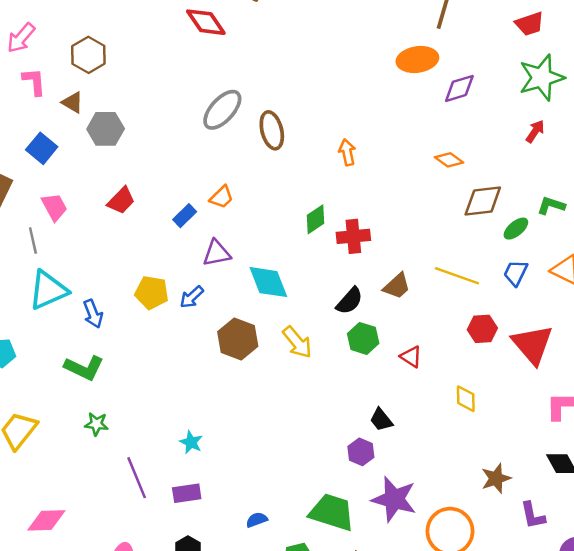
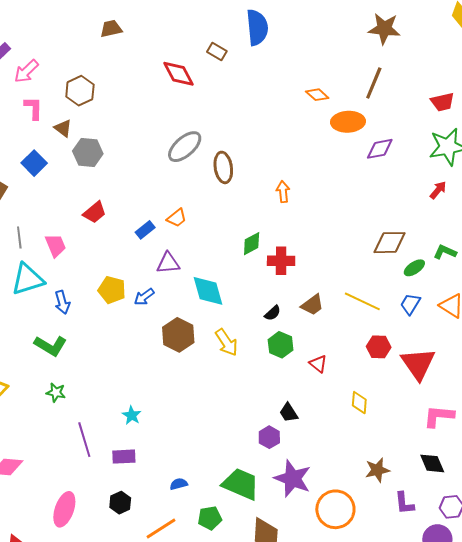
orange diamond: (449, 160) -> (317, 95), moved
pink trapezoid: (54, 207) -> (56, 245), moved
black semicircle: (350, 301) -> (273, 313), size x0.7

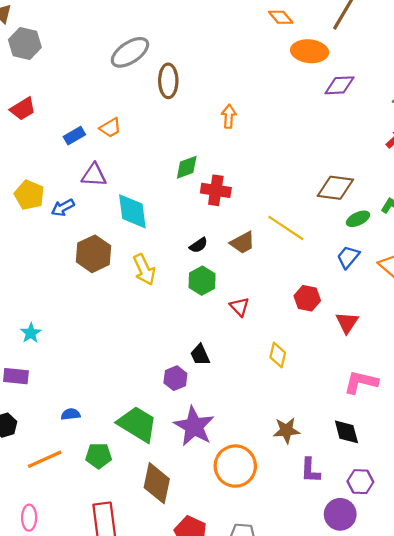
yellow line: (362, 301) -> (286, 228), moved
red triangle: (418, 364) -> (347, 323), size x0.6

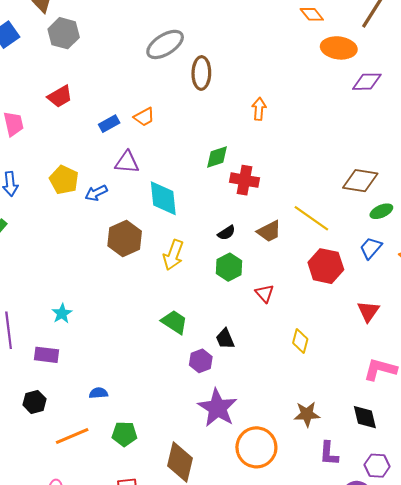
yellow arrow: (144, 270) -> (173, 255), turned 44
red hexagon: (307, 298) -> (326, 266), moved, size x1.4
green trapezoid: (137, 424) -> (174, 322), moved, size x0.7

